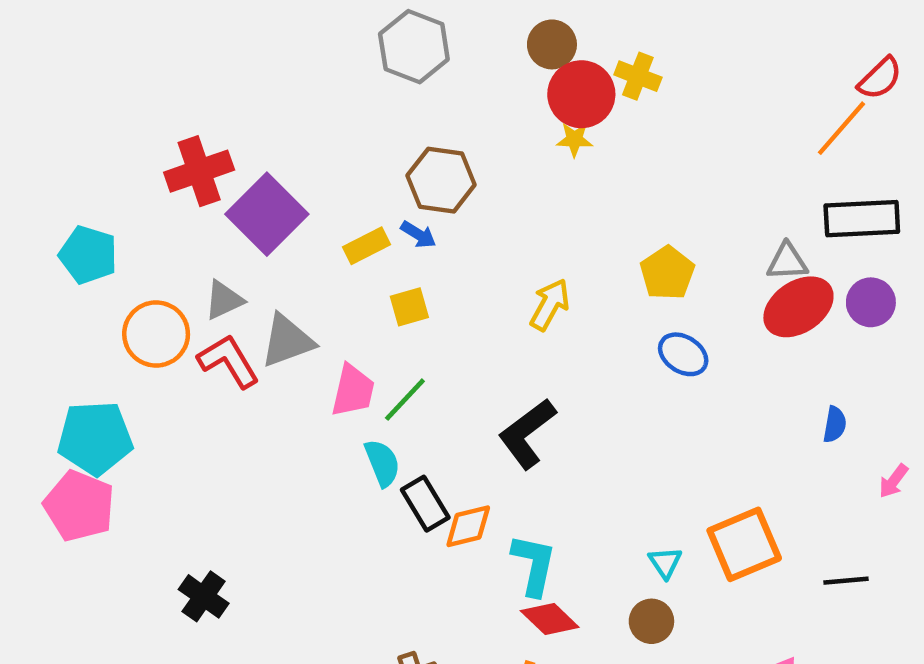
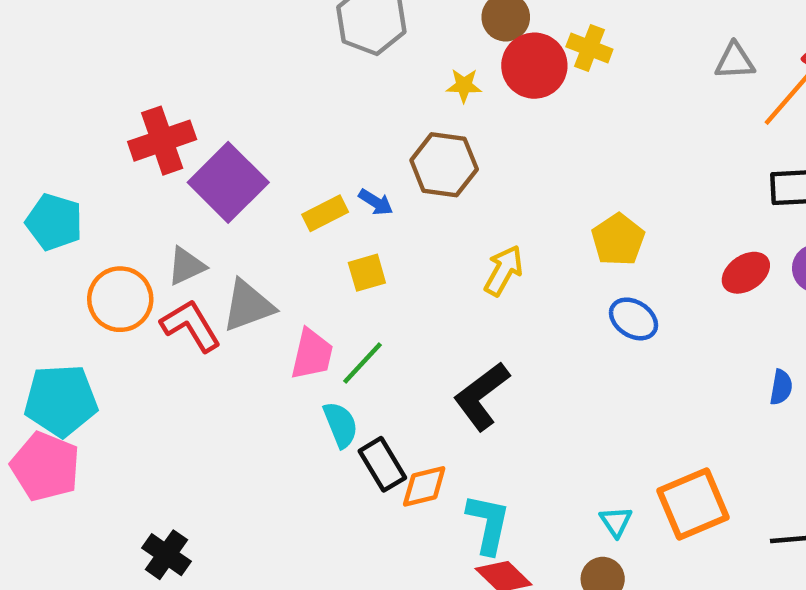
yellow star: (575, 139) -> (464, 85), moved
brown hexagon: (441, 180) -> (444, 165), moved
gray triangle: (787, 262) -> (735, 61), moved
red ellipse: (798, 307) -> (746, 273), size x0.7

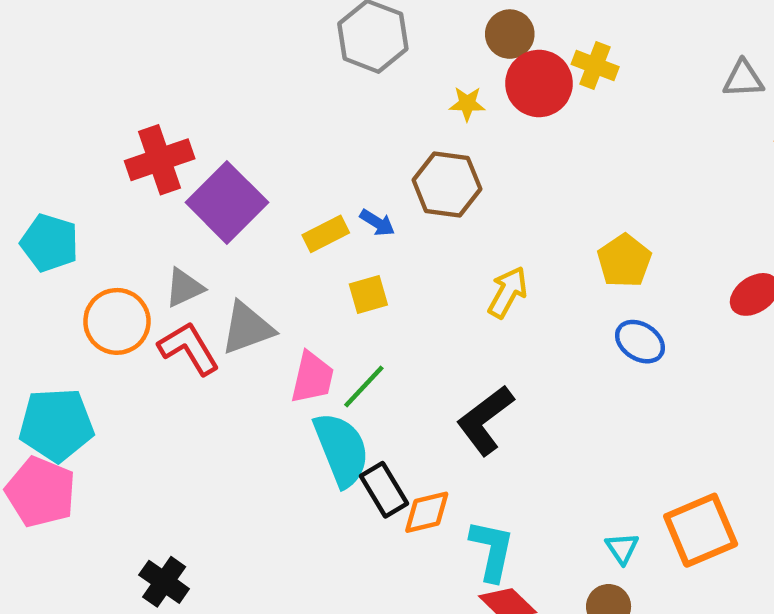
cyan semicircle: (341, 425) -> (341, 449), size x1.6

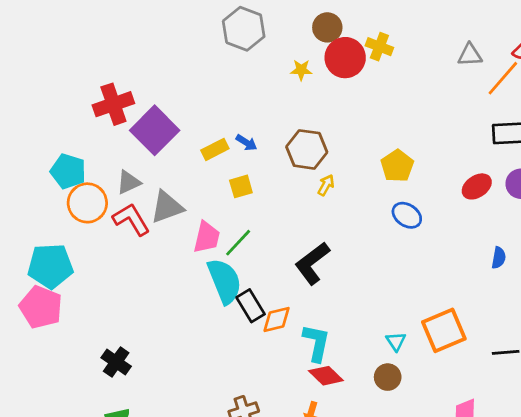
brown hexagon: (447, 184) -> (307, 149), moved
cyan pentagon: (50, 243) -> (68, 171), moved
yellow arrow: (508, 292) -> (326, 185), size x0.7

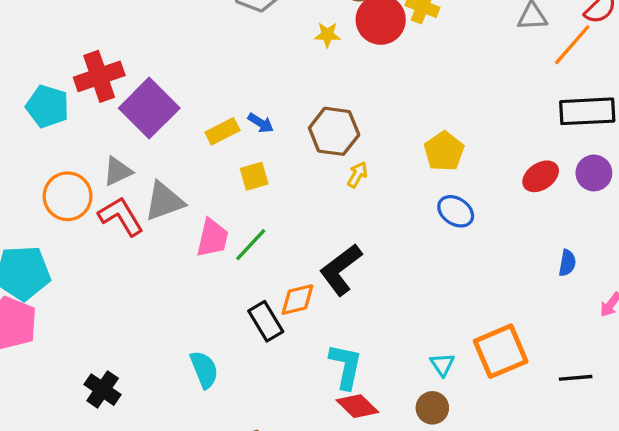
cyan pentagon: (68, 171) -> (48, 106), moved
cyan semicircle: (224, 281) -> (204, 370), moved, size x0.7
orange diamond: (277, 319) -> (297, 300), moved

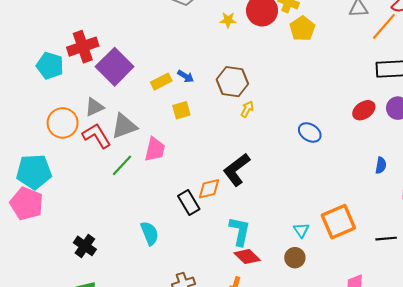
yellow pentagon: (444, 151) -> (302, 29), moved
green line: (251, 245) -> (122, 165), moved

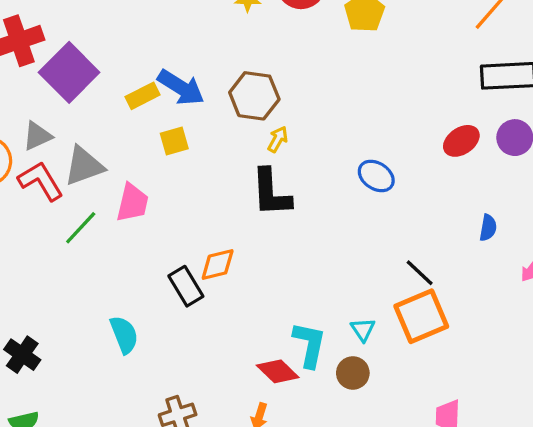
blue arrow: (186, 76) -> (181, 87), size x1.8
black L-shape: (237, 170) -> (271, 193), moved, turned -56
cyan L-shape: (240, 231) -> (309, 345), moved
black line: (386, 239) -> (420, 273), moved, turned 48

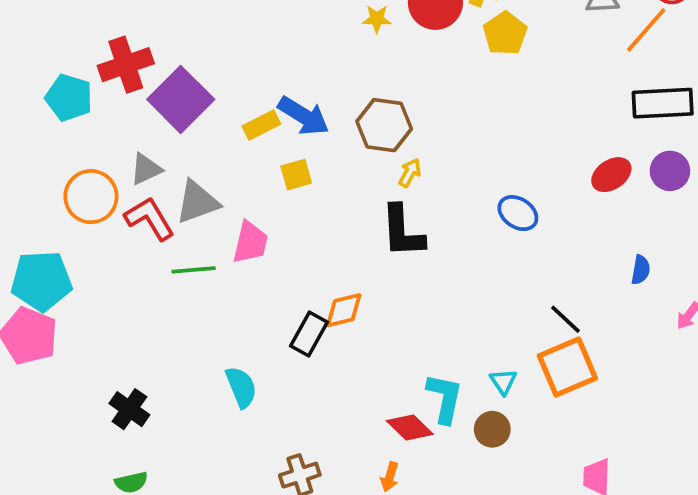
green line: (81, 228) -> (194, 270), turned 42
black rectangle: (186, 286) -> (309, 334), turned 60

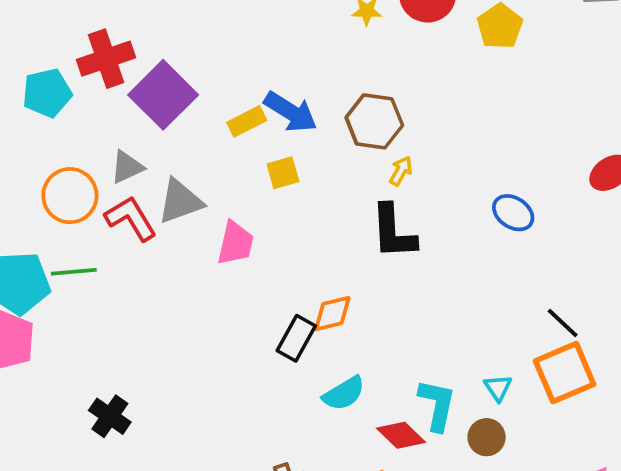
cyan pentagon: (69, 98) -> (47, 93), turned -30
green line: (194, 270) -> (74, 272), moved
cyan semicircle: (241, 387) -> (344, 393), moved, turned 81

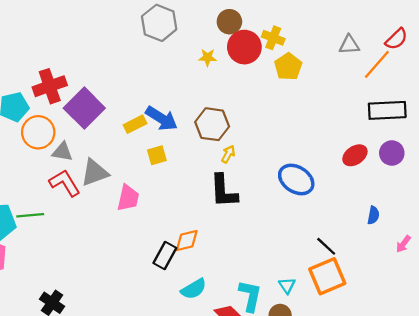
gray triangle: (127, 167) -> (62, 152), turned 35
orange circle: (70, 196) -> (38, 132), moved
blue ellipse: (513, 213) -> (296, 179), size x1.4

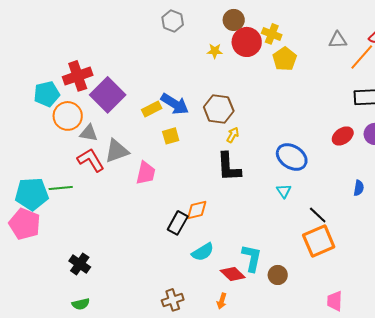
gray hexagon: (159, 23) -> (173, 21), size x0.7
cyan triangle: (287, 285) -> (284, 191), moved

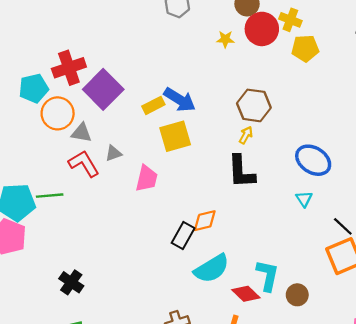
yellow pentagon: (285, 59) -> (305, 48), turned 30
brown hexagon: (219, 109) -> (254, 105), moved
yellow square: (171, 136) -> (175, 136), size x1.6
gray triangle: (117, 151) -> (113, 153), size x0.6
cyan semicircle: (203, 252) -> (212, 269), size x1.4

